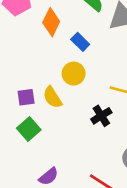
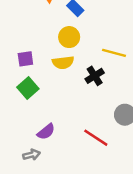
yellow semicircle: (52, 97) -> (63, 63), moved, turned -65

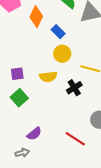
yellow circle: (69, 37) -> (62, 54), moved

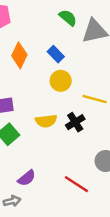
orange diamond: (36, 17) -> (19, 55), moved
yellow semicircle: (48, 77) -> (46, 121), moved

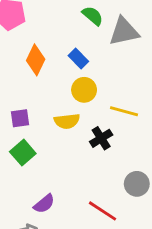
yellow semicircle: (46, 121) -> (67, 121), moved

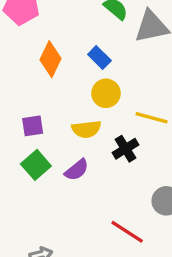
purple semicircle: (44, 204) -> (77, 170), moved

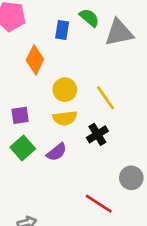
blue rectangle: (99, 57) -> (62, 30), moved, turned 54
yellow circle: (106, 93) -> (65, 90), moved
yellow line: (152, 118) -> (106, 98), moved, turned 40

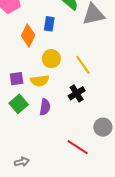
blue rectangle: (62, 30) -> (49, 24), moved
yellow semicircle: (65, 118) -> (40, 81), moved
purple semicircle: (57, 152) -> (45, 107), turned -42

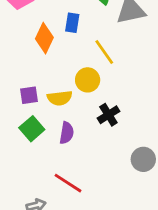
yellow circle: (51, 59) -> (88, 80), moved
yellow line: (83, 65) -> (104, 52), moved
red line: (78, 147) -> (68, 183), moved

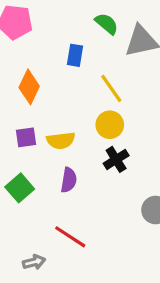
orange diamond: (44, 38) -> (29, 87), moved
yellow circle: (88, 80) -> (110, 125), moved
green square: (32, 129) -> (20, 188), moved

